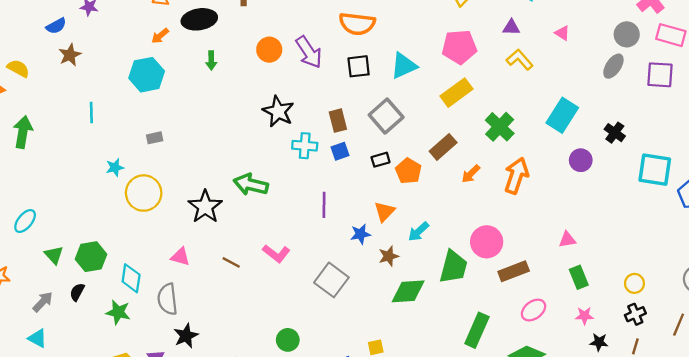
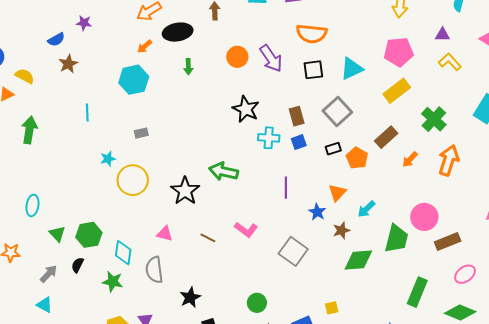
cyan ellipse: (25, 221) -> (32, 205), turned -30
blue star: (360, 234) -> (317, 212), turned -30
black star: (186, 336) -> (190, 297), moved

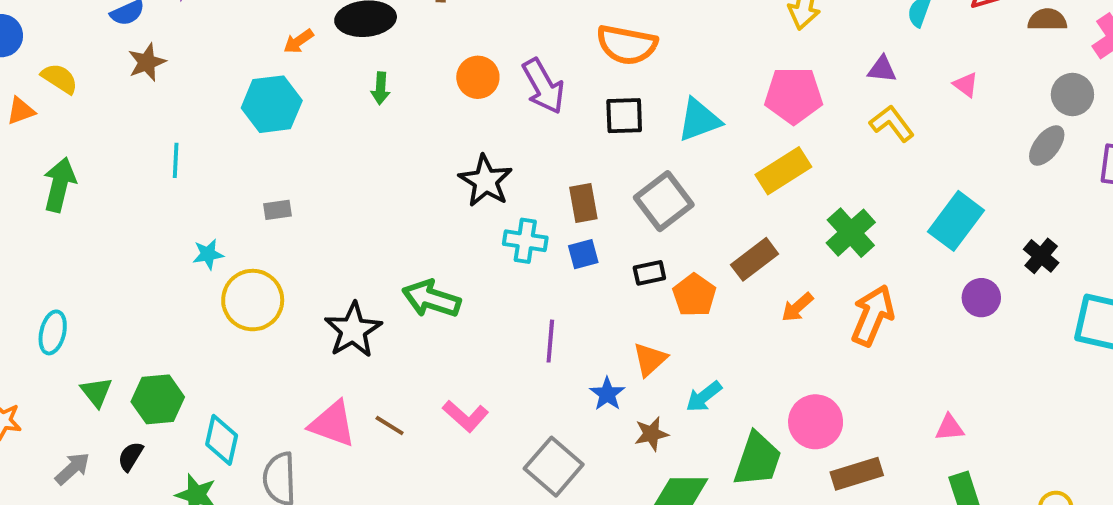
pink triangle: (165, 234) -> (332, 424), moved, size x1.5

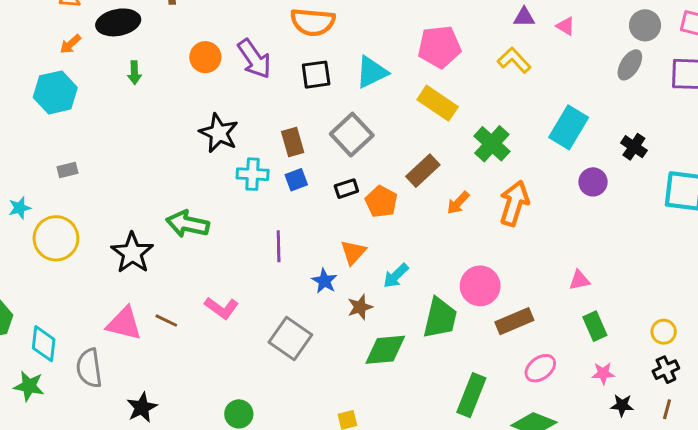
purple triangle: (882, 69) -> (524, 17), moved
yellow rectangle: (783, 171) -> (438, 103), turned 72

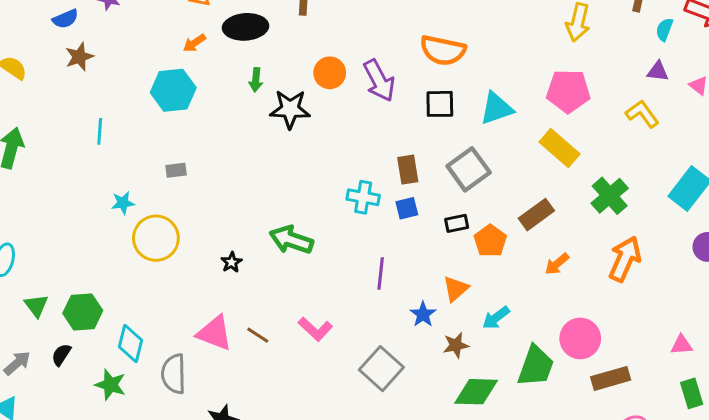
black star: (219, 133) -> (290, 109), moved, turned -30
orange arrow: (458, 203) -> (557, 264), moved
black star: (132, 253) -> (232, 262), size x0.5

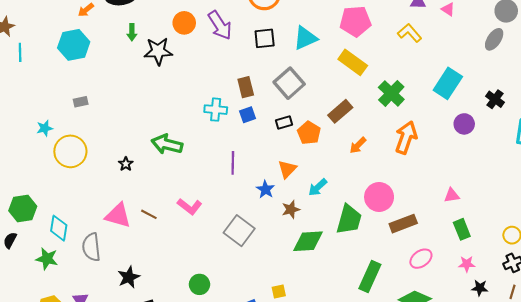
cyan line: (100, 131) -> (20, 52), moved

